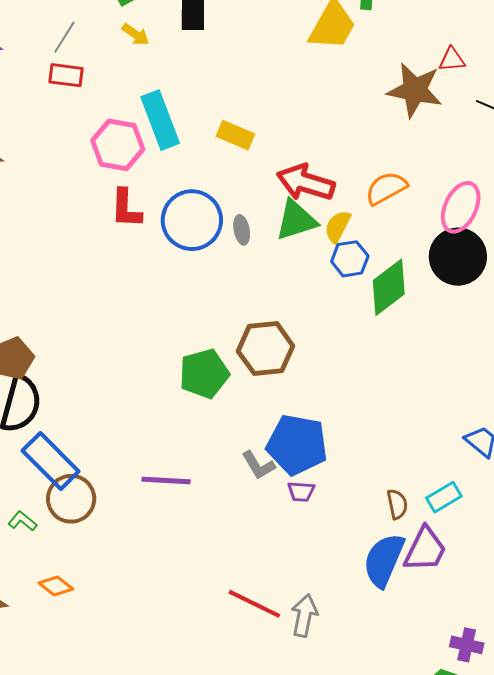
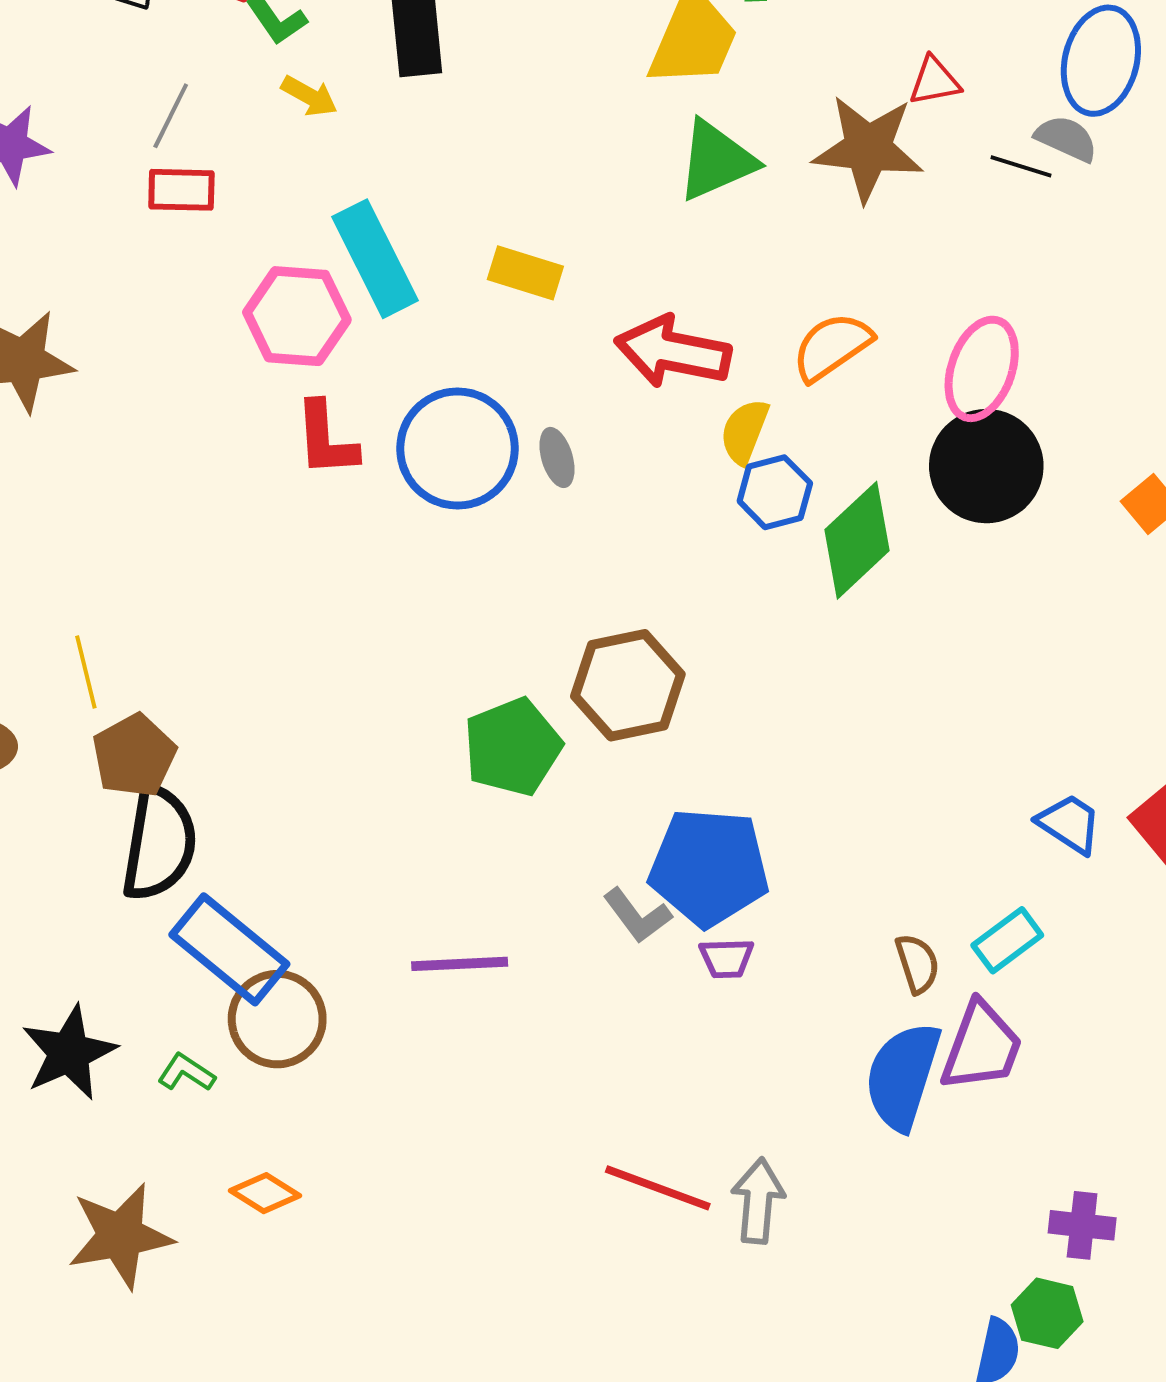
green triangle: (296, 220) -> (716, 160), moved

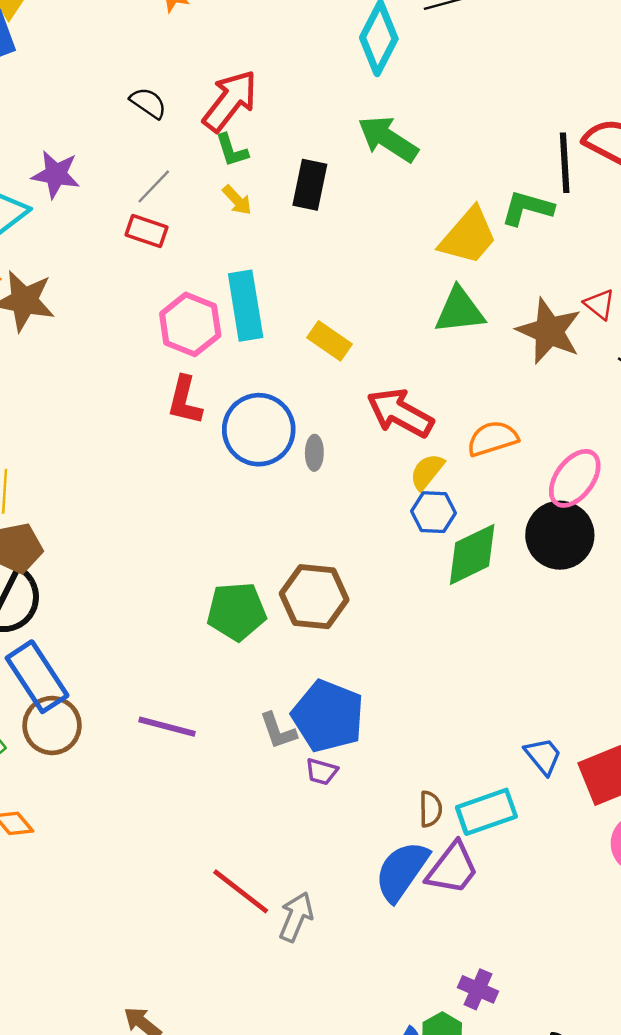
red triangle: (934, 81) -> (599, 304), turned 32
cyan rectangle: (1007, 940) -> (486, 812), size x1.4

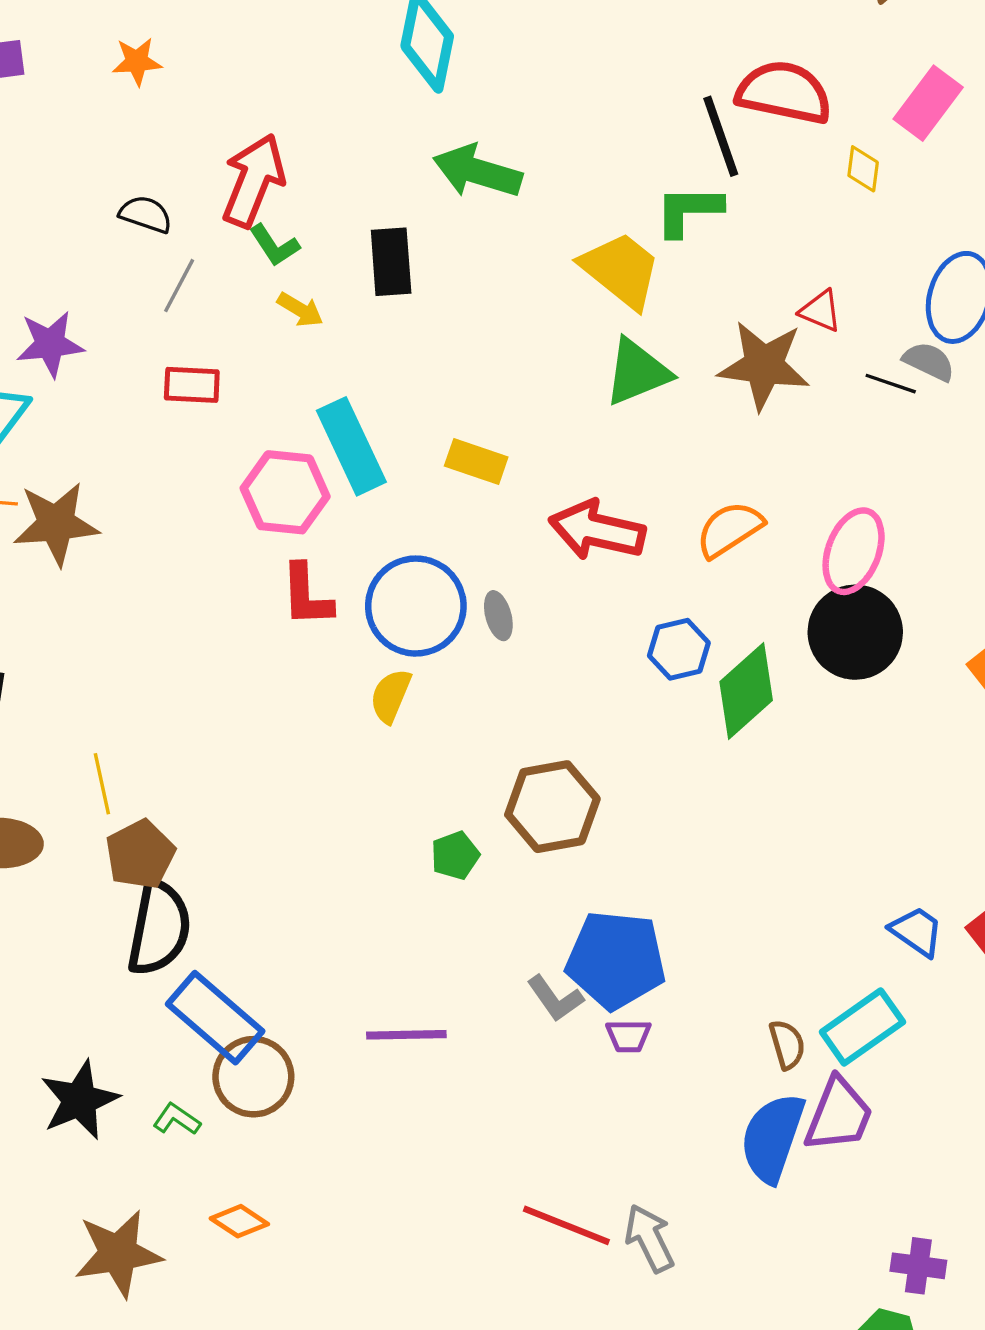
gray line: (154, 186) -> (179, 286), moved
yellow trapezoid: (468, 236) -> (621, 270), turned -76
yellow semicircle: (427, 472) -> (391, 696), moved
green pentagon: (237, 611) -> (455, 855), size x0.6
gray arrow: (296, 917) -> (649, 1238), turned -33

